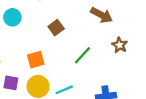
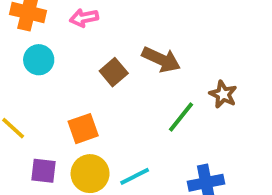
brown arrow: (102, 15) -> (161, 59), moved
green line: (82, 55) -> (181, 117), moved

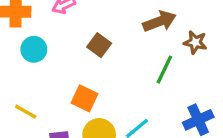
brown arrow: (161, 59) -> (160, 21), moved, turned -32
orange square: (83, 129) -> (84, 98), turned -32

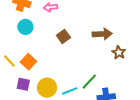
green line: (164, 70) -> (89, 82), moved
orange square: (84, 98) -> (28, 62), moved

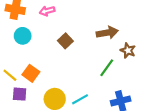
green line: (89, 82) -> (107, 68), moved
purple square: (23, 84) -> (20, 94), moved

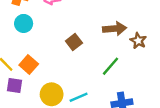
brown square: (65, 41) -> (74, 42), moved
brown star: (128, 50) -> (138, 41), moved

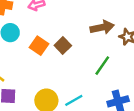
orange square: (29, 64) -> (39, 46), moved

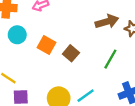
brown square: (63, 45) -> (71, 53), moved

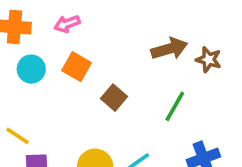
orange square: (47, 45) -> (76, 67), moved

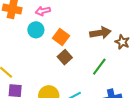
orange square: (76, 67) -> (61, 37), moved
cyan circle: (31, 69) -> (36, 30), moved

